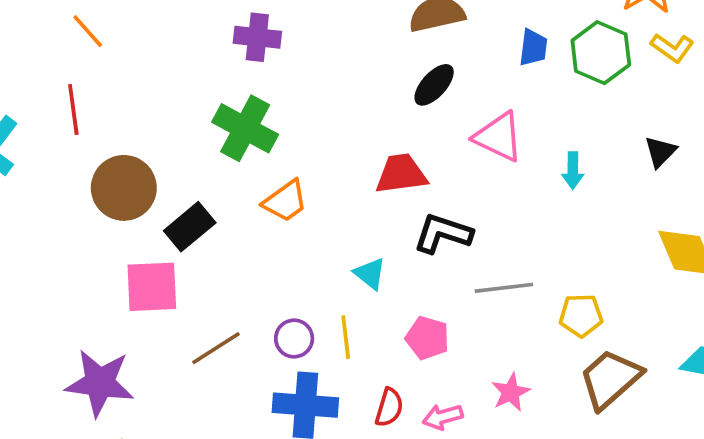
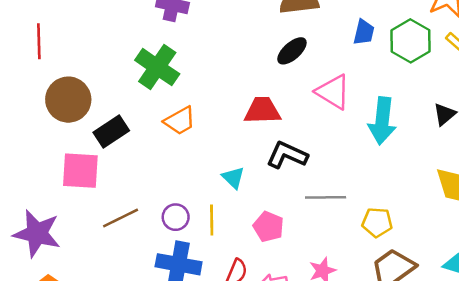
cyan arrow: (573, 170) -> (382, 121), size x1.8

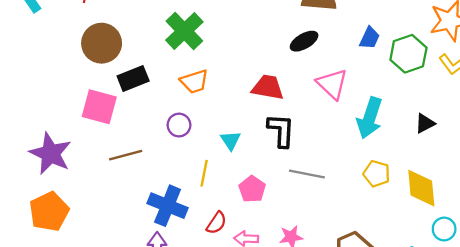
black L-shape: (287, 155) -> (281, 130), turned 57
purple circle: (176, 217) -> (179, 125), moved
yellow pentagon: (377, 222) -> (377, 174), moved

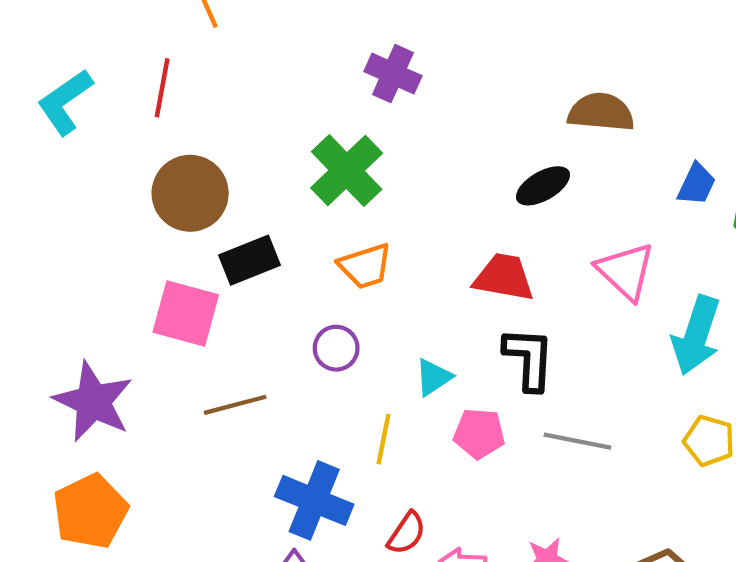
black ellipse: (304, 41) -> (543, 186), moved
cyan triangle: (231, 140) -> (433, 377), turned 30
pink pentagon: (252, 189) -> (479, 434), moved, turned -30

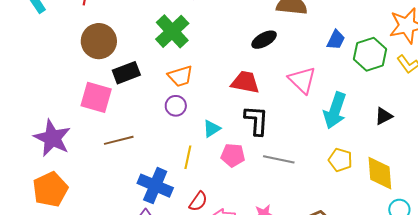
purple circle: (336, 348) -> (176, 106), moved

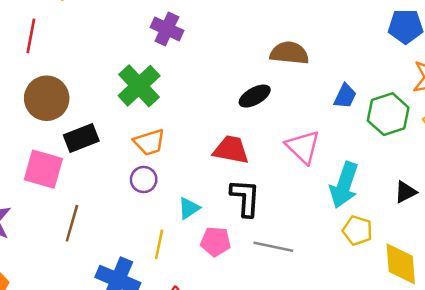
brown line: (119, 140) -> (72, 223), turned -60
yellow pentagon: (340, 160) -> (357, 230), moved

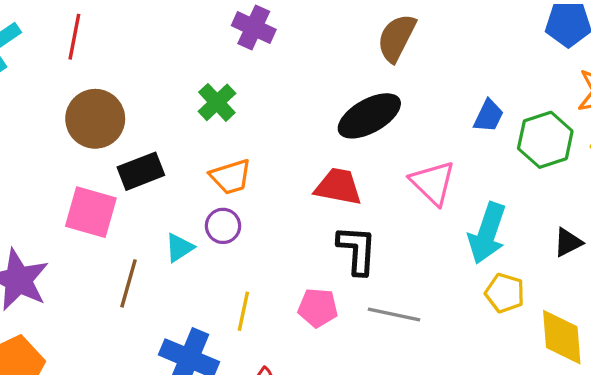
brown semicircle: (289, 53) -> (397, 38), moved, turned -69
green cross: (139, 86) -> (217, 102), size x0.7
black ellipse: (255, 96) -> (369, 116), size x1.5
cyan triangle: (189, 208) -> (179, 248), moved

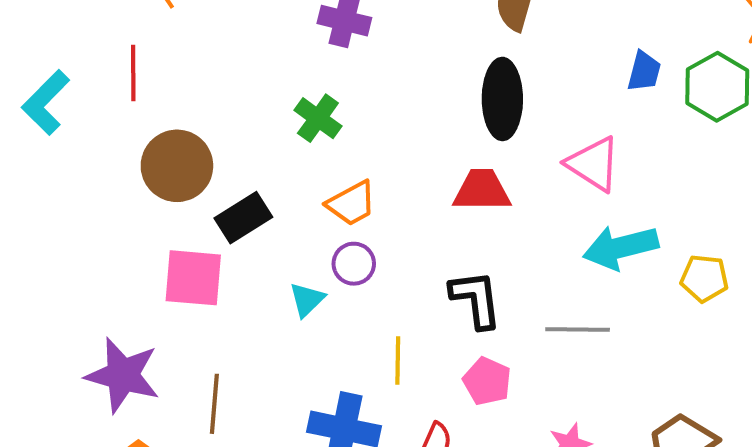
black ellipse: (369, 116) -> (502, 99), turned -50
cyan arrow: (487, 233) -> (621, 247), moved, turned 68
black L-shape: (357, 250) -> (476, 299), moved
brown line: (128, 283) -> (214, 404), moved
pink pentagon: (318, 308) -> (487, 381), moved, turned 30

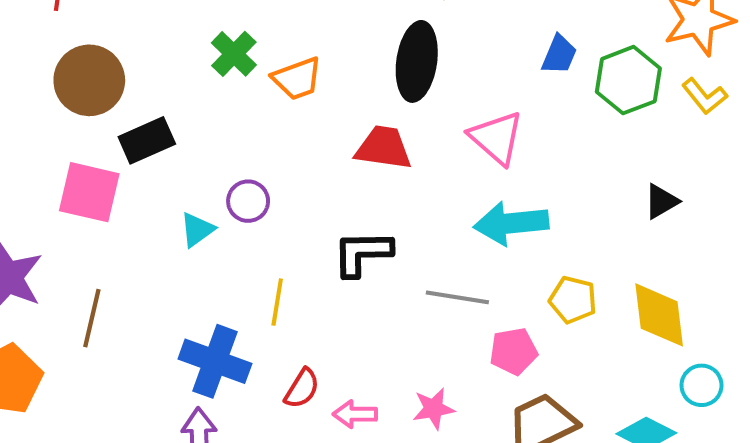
orange trapezoid: (351, 203) -> (297, 79), moved
yellow pentagon: (704, 278) -> (573, 300), moved
black L-shape: (476, 299) -> (362, 253), turned -92
pink pentagon: (487, 381) -> (514, 351), moved, turned 30

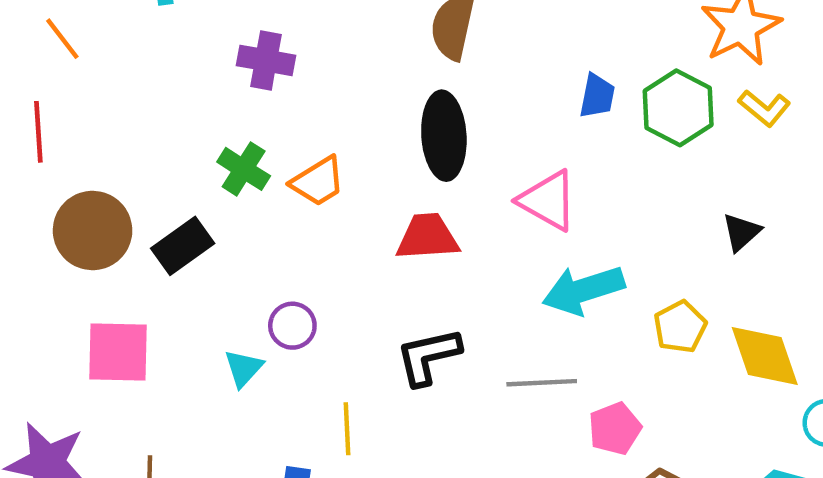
black rectangle: (147, 140) -> (183, 246), moved
yellow pentagon: (573, 300) -> (680, 327), moved, turned -30

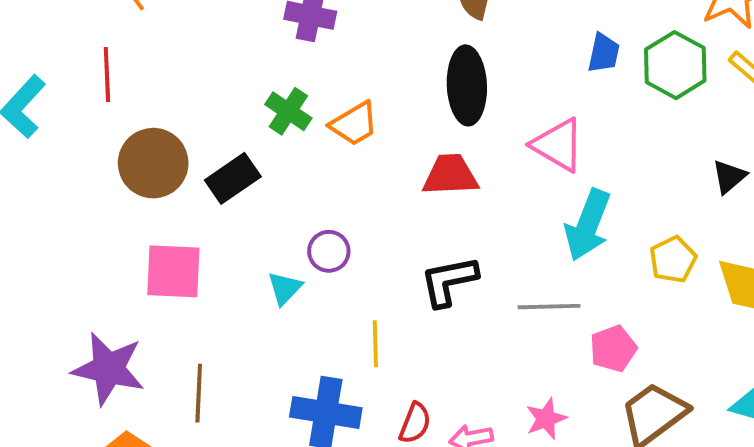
cyan arrow: (583, 290) -> (588, 225), turned -52

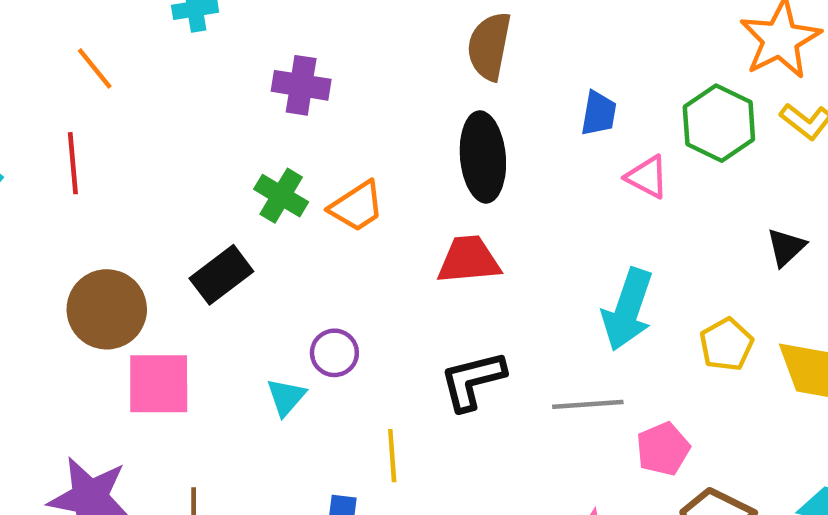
blue trapezoid: (604, 53) -> (599, 113), moved
pink triangle: (558, 145) -> (647, 177), moved, size x0.7
brown circle: (153, 163) -> (107, 309), moved

